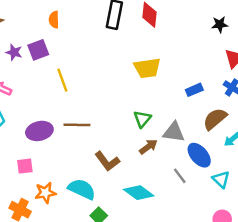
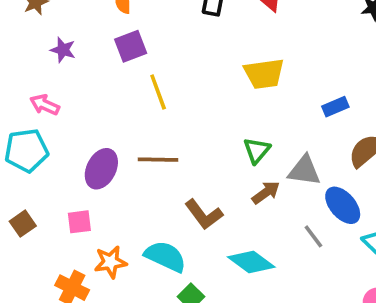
purple square: (38, 50) -> (131, 46), moved
yellow line: (62, 80) -> (158, 92), moved
purple ellipse: (39, 131) -> (101, 169), turned -50

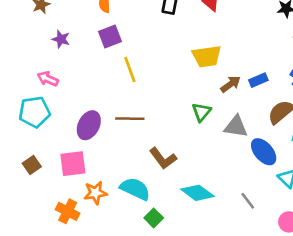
brown arrow: (266, 193) -> (231, 84), moved
pink square: (79, 222) -> (73, 164), size x1.5
gray line: (313, 236) -> (248, 201), moved

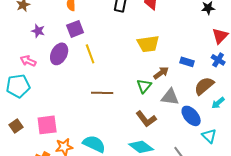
blue rectangle: (258, 80) -> (187, 62), turned 40
brown arrow: (231, 84) -> (161, 73), moved
brown line: (130, 119) -> (102, 93), moved
purple ellipse: (89, 125) -> (59, 54), moved
brown L-shape: (163, 158) -> (146, 119), moved

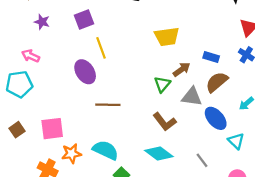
purple ellipse: (59, 54) -> (85, 72), moved, turned -60
brown semicircle: (204, 86) -> (217, 82), moved
brown line: (102, 93) -> (108, 105), moved

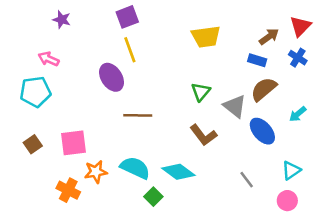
purple square: (84, 20) -> (127, 17), moved
brown arrow: (182, 69) -> (269, 37), moved
gray triangle: (192, 97) -> (235, 106), turned 30
cyan triangle: (236, 141) -> (291, 170), moved, turned 42
cyan diamond: (159, 154) -> (178, 172), moved

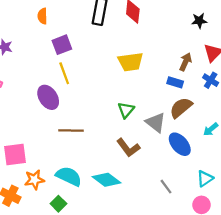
brown arrow: (269, 37) -> (185, 62), turned -30
green square: (153, 197) -> (58, 204), moved

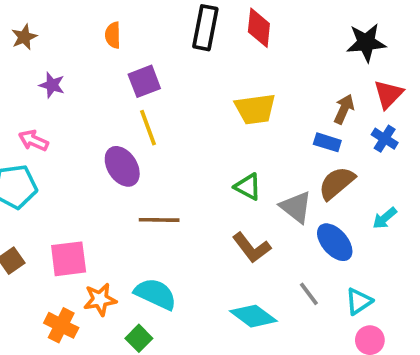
black star: (199, 21) -> (366, 43), size x1.5
green triangle: (126, 110) -> (248, 187), turned -42
cyan triangle: (205, 179) -> (359, 301), moved
cyan diamond: (107, 180) -> (253, 316), moved
gray line: (166, 187) -> (309, 294), moved

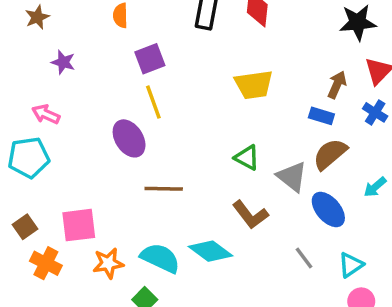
cyan diamond: (253, 316) -> (210, 251), moved
orange cross: (61, 325) -> (46, 263), moved

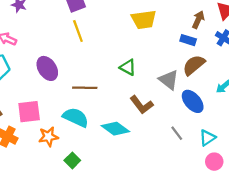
purple ellipse: (129, 138) -> (47, 68), moved
green triangle: (247, 158) -> (128, 67), moved
cyan semicircle: (160, 258) -> (76, 117), moved

